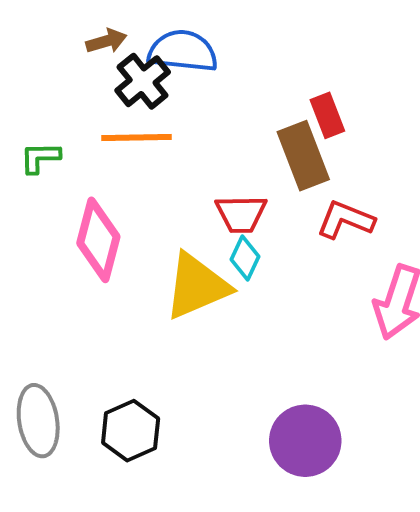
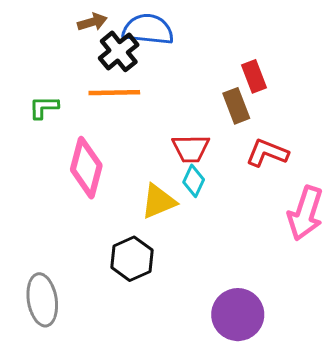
brown rectangle: (303, 156) -> (236, 106), size x0.7
yellow triangle: (197, 286) -> (158, 201), size x0.7
black hexagon: (131, 431) -> (132, 259), moved

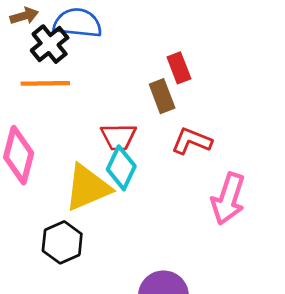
cyan diamond: (194, 181) -> (121, 168), size x1.4
yellow triangle: (158, 201) -> (88, 188), size x1.4

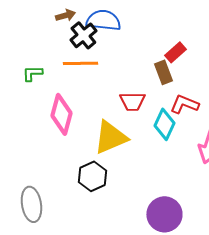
red rectangle: (179, 68) -> (175, 52), turned 70
cyan diamond: (121, 168) -> (164, 124), moved

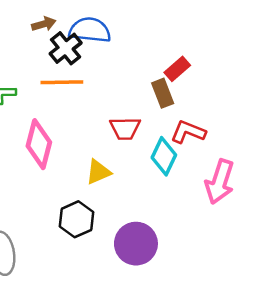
yellow triangle: (110, 137) -> (98, 172), size x0.6
purple circle: (164, 214) -> (136, 244), moved

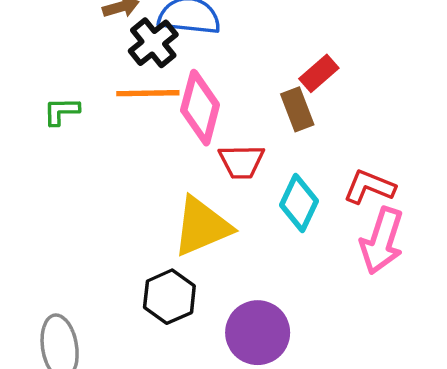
red L-shape: (188, 132) -> (369, 187), moved
pink diamond: (39, 144) -> (200, 108), moved
yellow triangle: (98, 172) -> (202, 226), size x1.6

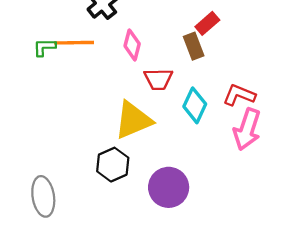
orange line: (148, 93) -> (74, 43), moved
pink diamond: (200, 108) -> (132, 45), size x0.7

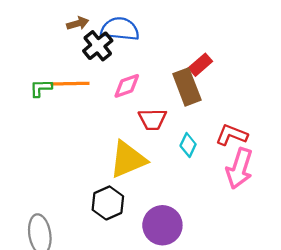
pink diamond: (132, 45) -> (127, 86), turned 56
brown rectangle: (194, 46) -> (187, 87), size x1.4
cyan diamond: (195, 105) -> (188, 145), size x0.7

